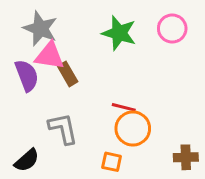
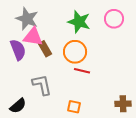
orange circle: (133, 129) -> (75, 52), moved

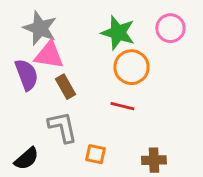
brown rectangle: (45, 49) -> (66, 87), moved
orange circle: (75, 52) -> (131, 67), moved
brown cross: (123, 104) -> (154, 160), moved
orange square: (74, 107) -> (96, 154), moved

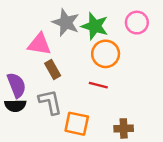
gray star: (40, 28) -> (66, 23), moved
purple semicircle: (27, 75) -> (17, 85), moved
orange square: (96, 154) -> (77, 124), size x1.5
black semicircle: (27, 159) -> (15, 106), moved, turned 40

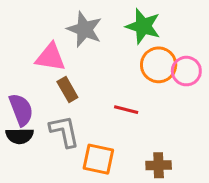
pink circle: (137, 23) -> (186, 71), moved
green star: (95, 26) -> (143, 26), moved
orange circle: (106, 54) -> (159, 65), moved

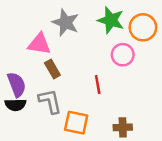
orange circle: (159, 65) -> (143, 27), moved
pink circle: (186, 71) -> (123, 55), moved
red line: (126, 110) -> (98, 85), turned 66

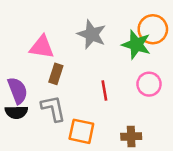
green star: (111, 20) -> (136, 45), moved
gray star: (66, 23) -> (92, 34), moved
pink circle: (123, 55) -> (149, 84), moved
brown rectangle: (52, 69) -> (56, 74), turned 48

